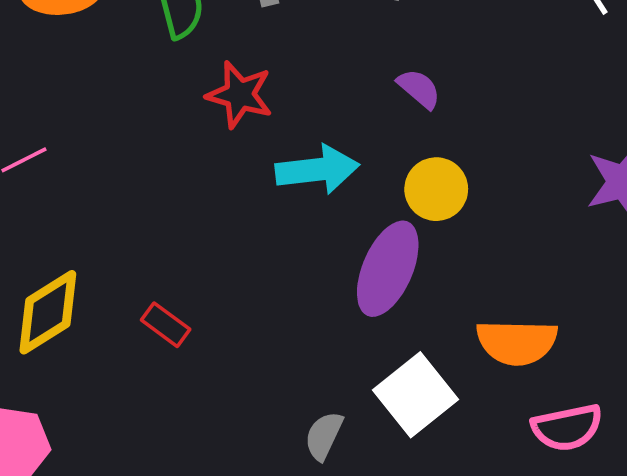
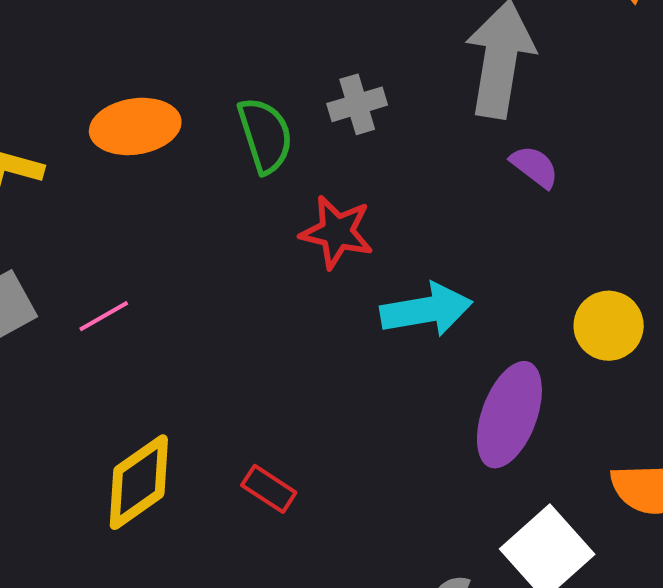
purple semicircle: (419, 89) -> (534, 167), moved
yellow circle: (436, 189) -> (609, 326), moved

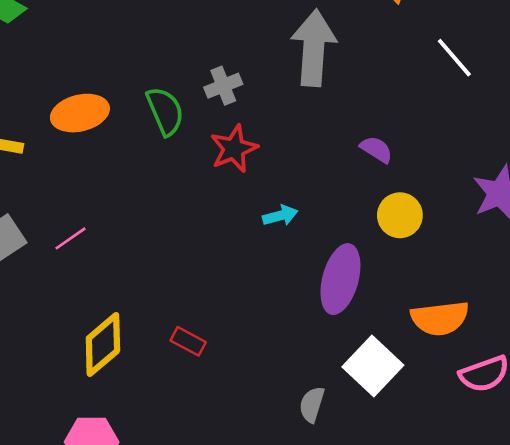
purple semicircle: (534, 167) -> (376, 149), moved
red star: (337, 232) -> (234, 149), moved, turned -30
cyan arrow: (426, 310) -> (280, 216), size x0.6

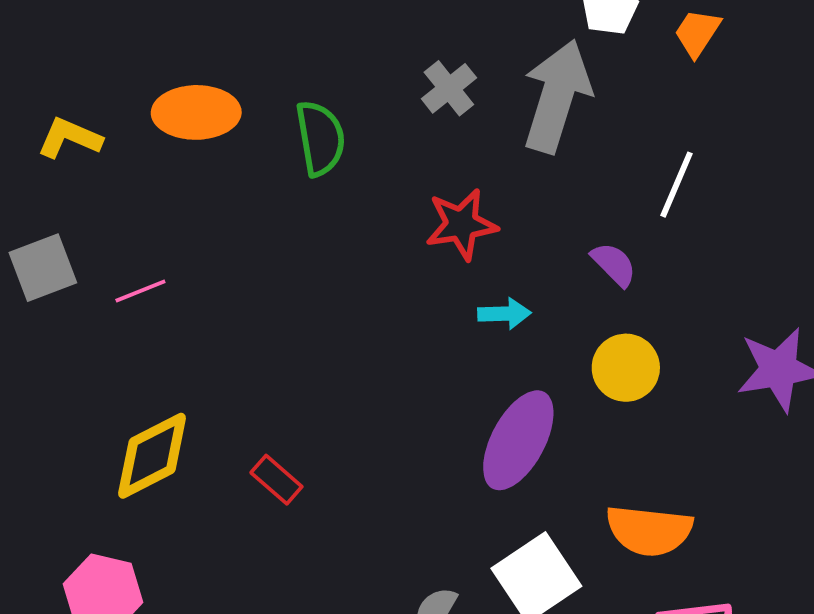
white line: (454, 58) -> (677, 185), moved, turned 51
gray cross: (223, 86) -> (449, 88), moved, turned -30
red star: (234, 149) -> (461, 224), moved
cyan arrow: (280, 216) -> (504, 314), moved

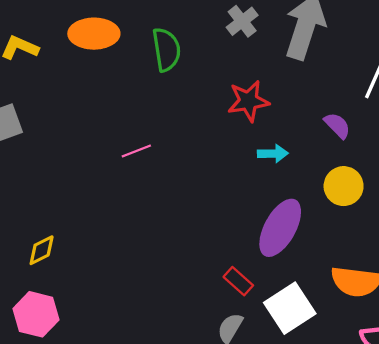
pink line: (140, 291) -> (136, 151), moved
yellow diamond: (152, 456) -> (42, 250), moved, size x0.6
red rectangle: (276, 480) -> (238, 281), moved

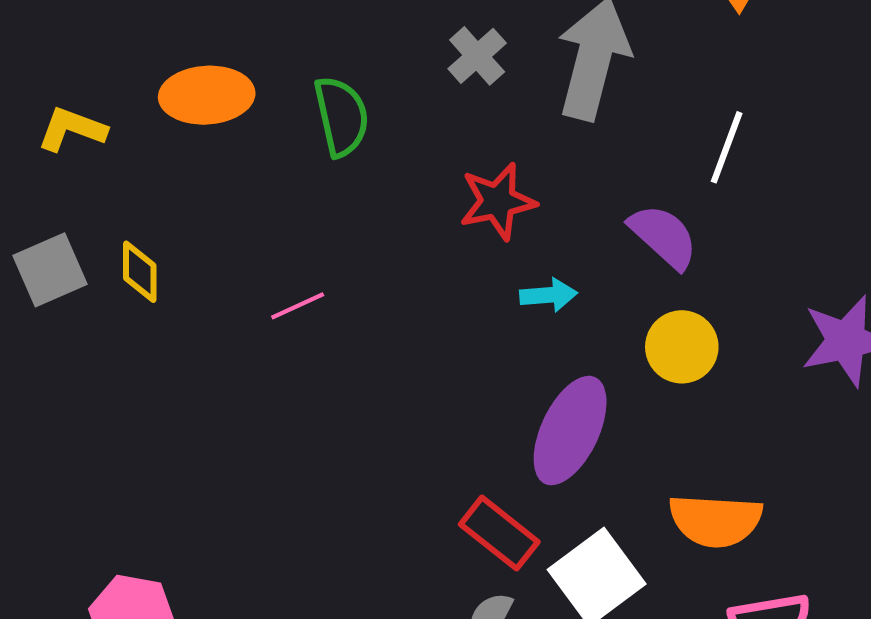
purple semicircle: (337, 125) -> (663, 236), size x1.4
yellow diamond: (42, 250) -> (140, 272), moved, turned -60
red rectangle: (238, 281) -> (499, 533), size x1.4

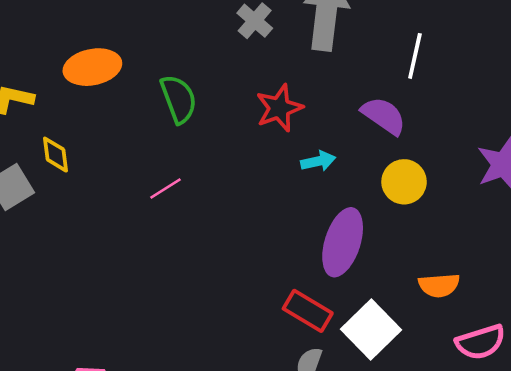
green semicircle: (341, 116) -> (179, 99), moved
yellow diamond: (140, 272) -> (55, 155), moved
orange semicircle: (716, 520) -> (439, 285), size x0.7

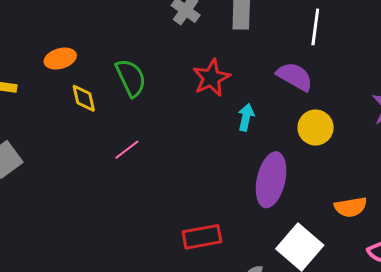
orange ellipse: (92, 67) -> (60, 59), size x0.7
yellow diamond: (55, 155) -> (84, 98), moved
cyan arrow: (318, 161) -> (246, 117), turned -60
red rectangle: (308, 311) -> (202, 237), moved, turned -36

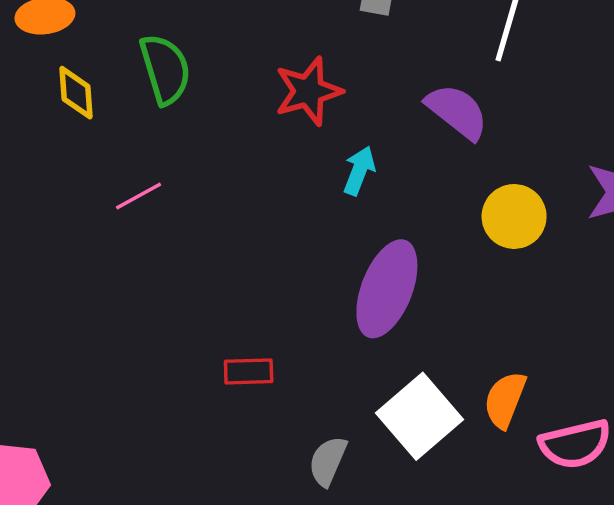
yellow circle: (316, 128) -> (514, 216), moved
orange semicircle: (351, 207) -> (505, 400), moved, turned 112
red rectangle: (202, 237) -> (249, 371), size x0.7

